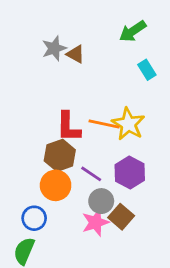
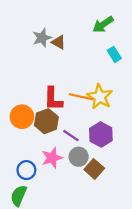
orange circle: (56, 185) -> (22, 117), moved
pink star: (96, 222) -> (52, 158), moved

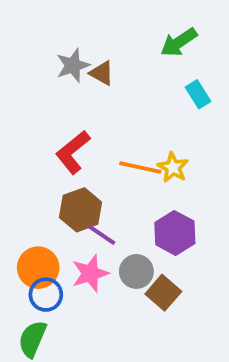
yellow star: (100, 97) -> (173, 167), size x0.7
red L-shape: (53, 99) -> (73, 152), moved, turned 50
orange circle: (22, 117) -> (38, 268), moved
purple line: (71, 136) -> (102, 235), moved

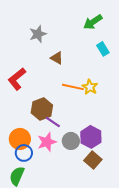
brown triangle: (102, 73) -> (57, 58), moved
red L-shape: (73, 152) -> (17, 79), moved
purple hexagon: (175, 233) -> (91, 137), moved
brown square: (163, 293) -> (93, 160), moved

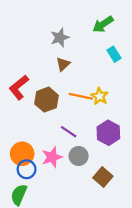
gray star: (38, 34) -> (60, 38), moved
brown triangle: (57, 58) -> (63, 64), turned 48
brown hexagon: (42, 109) -> (46, 100), moved
purple line: (53, 122) -> (69, 132), moved
purple hexagon: (91, 137) -> (108, 133), moved

